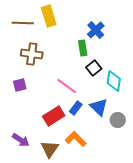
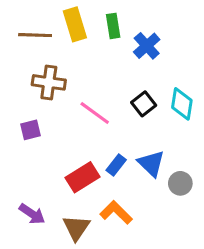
green rectangle: (83, 48) -> (113, 26), moved
cyan diamond: (114, 81) -> (182, 104), moved
pink line: (67, 86) -> (95, 113), moved

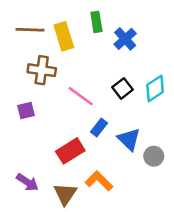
yellow rectangle: (75, 24) -> (64, 36), moved
cyan diamond: (182, 104) -> (155, 88), turned 48
blue rectangle: (116, 165) -> (99, 128), moved

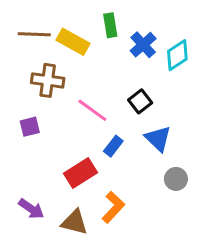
yellow rectangle: (64, 36) -> (73, 42), turned -44
cyan diamond: (155, 88) -> (177, 55), moved
blue triangle: (129, 139) -> (158, 139), moved
orange L-shape: (99, 181) -> (113, 207), turned 88
brown triangle: (65, 194) -> (74, 222), turned -50

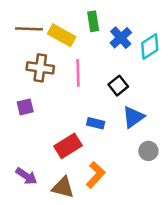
pink line: (92, 110) -> (78, 73), moved, turned 52
blue triangle: (158, 139) -> (133, 117), turned 40
blue rectangle: (113, 146) -> (96, 123), turned 66

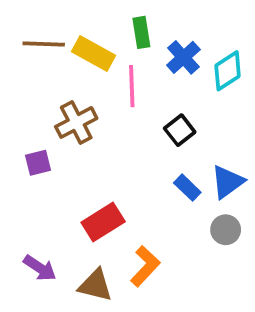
brown cross: (40, 68) -> (76, 122), moved, turned -36
pink line: (78, 73) -> (132, 86), moved
blue triangle: (133, 117) -> (228, 182), moved
blue rectangle: (96, 123) -> (187, 188), moved, turned 30

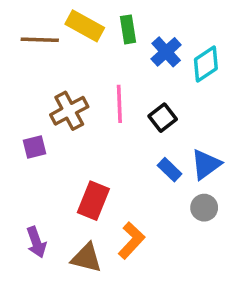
yellow rectangle: (93, 54) -> (85, 26), moved
pink line: (132, 86) -> (119, 104), moved
red rectangle: (103, 222) -> (93, 201), turned -36
purple arrow: (40, 268) -> (36, 242), turned 36

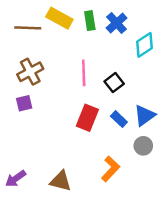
blue cross: (166, 52) -> (117, 23), moved
brown cross: (69, 111) -> (30, 72), moved
red rectangle: (93, 201) -> (87, 118), moved
orange L-shape: (131, 241) -> (110, 169), moved
purple arrow: (36, 242) -> (16, 179), moved, turned 75

